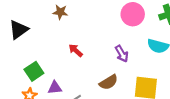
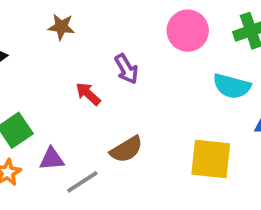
purple arrow: (122, 54) -> (126, 69), moved
brown semicircle: (109, 82) -> (126, 149), moved

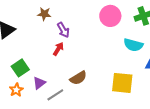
purple arrow: (126, 69) -> (63, 30), moved
red arrow: (88, 94) -> (58, 49), turned 80
purple triangle: (52, 159) -> (39, 83), turned -32

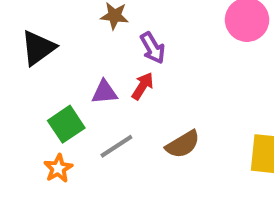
purple triangle: (39, 83) -> (104, 92), moved, turned 32
gray line: (55, 95) -> (116, 146), moved

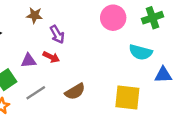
red arrow: (143, 86) -> (51, 57), turned 84

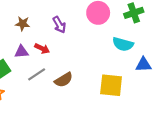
brown star: (35, 15) -> (23, 24), moved
purple arrow: (57, 34) -> (59, 25), moved
gray line: (36, 93) -> (37, 74), moved

